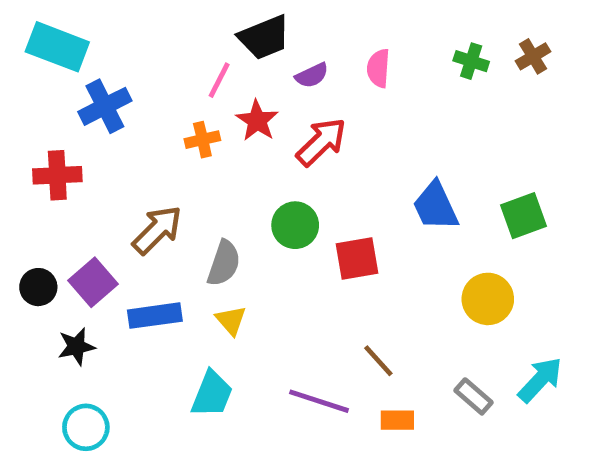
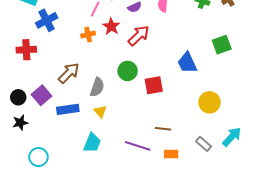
green square: (523, 216) -> (222, 45), moved
black star: (76, 346) -> (20, 123), moved
brown line: (378, 361) -> (163, 129), turned -42

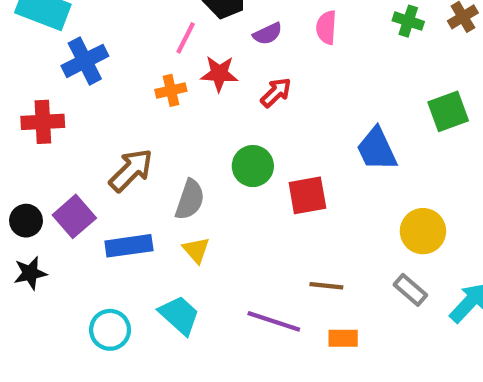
red star: (111, 26) -> (219, 74), turned -30
red arrow: (139, 36) -> (276, 92), size x0.7
cyan trapezoid: (92, 143) -> (179, 315), turned -70
gray rectangle: (203, 144) -> (410, 290), moved
cyan circle: (38, 157) -> (110, 330), moved

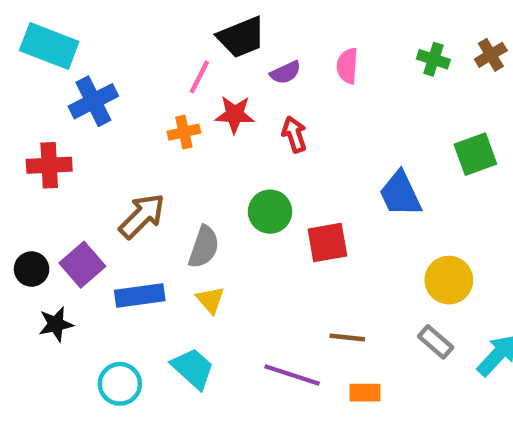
red arrow: (276, 92) -> (294, 134), turned -64
black star: (30, 273) -> (56, 324), moved

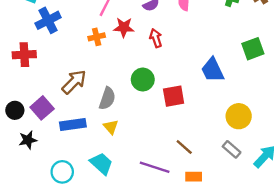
brown line: (347, 337) -> (184, 147), turned 36

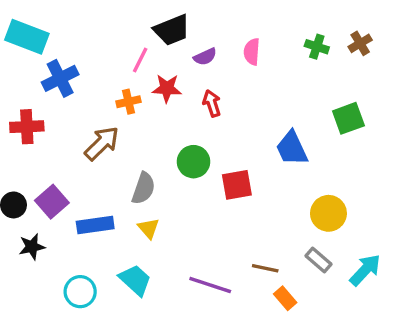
brown arrow: (74, 82) -> (102, 143), moved
brown line: (184, 147) -> (265, 268), moved, turned -30
orange rectangle: (194, 177) -> (285, 298), moved, turned 49

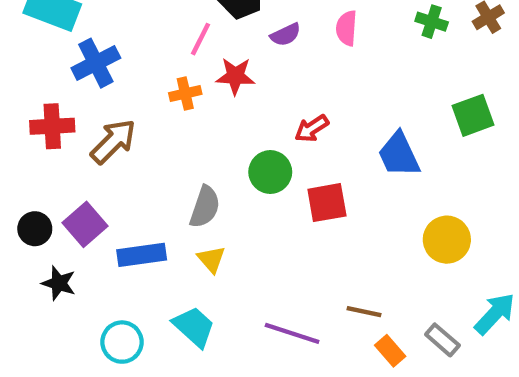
red arrow: (212, 103) -> (312, 128), moved, turned -105
brown arrow: (102, 143) -> (113, 141), moved
black star: (32, 247) -> (59, 283), turned 30
gray rectangle: (318, 260) -> (442, 340), moved

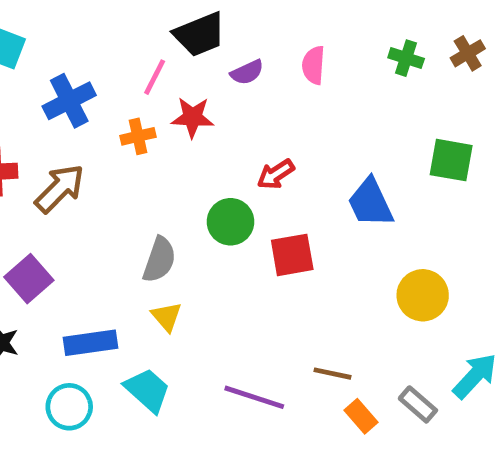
blue cross: (96, 63) -> (69, 101), moved
green square: (473, 115) -> (451, 160), turned 30
blue rectangle: (142, 255) -> (91, 343), moved

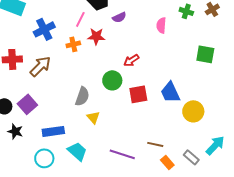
pink semicircle: (314, 65) -> (161, 25), moved
blue trapezoid: (370, 203) -> (170, 92), moved
yellow triangle: (166, 317) -> (93, 117), moved

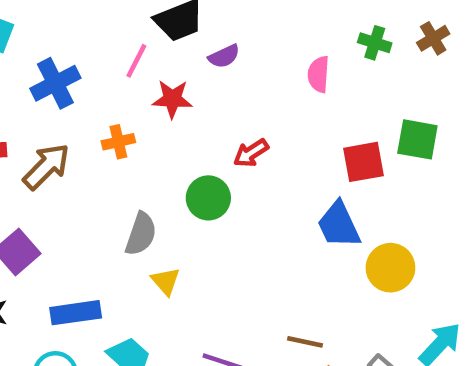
orange cross: (73, 44) -> (118, 142), moved
red square: (138, 94) -> (363, 162), moved

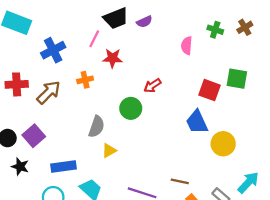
purple semicircle: (224, 56) -> (144, 22), moved
red square: (363, 162) -> (209, 90), turned 30
yellow triangle: (166, 281) -> (109, 151), turned 42

